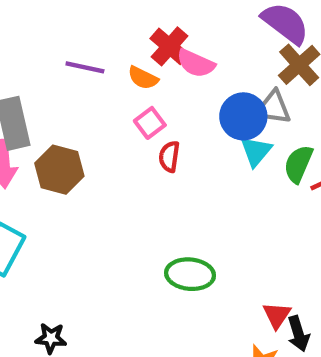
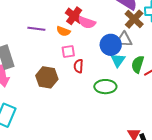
pink square: (150, 123) -> (68, 52), turned 32
brown hexagon: (59, 170) -> (47, 77), moved
green ellipse: (190, 274) -> (105, 87), moved

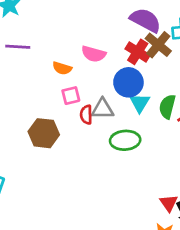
red cross: (74, 16) -> (138, 52), moved
purple line: (36, 29) -> (18, 47), moved
gray triangle: (124, 40) -> (103, 109), moved

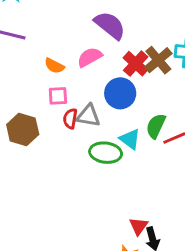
purple semicircle: (145, 20) -> (110, 25), moved
pink semicircle: (94, 54) -> (90, 57), turned 125
cyan triangle: (140, 103) -> (130, 139), moved, turned -35

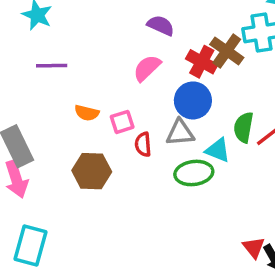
purple semicircle: (110, 25) -> (161, 25), size x0.7
orange semicircle: (54, 66) -> (87, 113), moved
gray triangle: (88, 116) -> (180, 133), moved

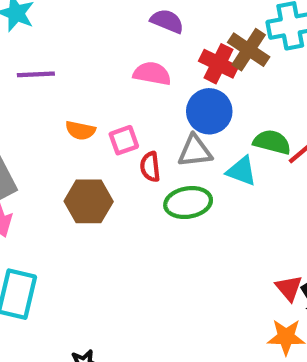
pink semicircle: (147, 68) -> (152, 74), turned 56
green semicircle: (244, 127) -> (272, 142), turned 96
green ellipse: (194, 173) -> (188, 203), moved

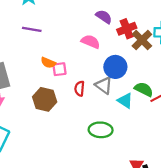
red cross: (219, 64) -> (127, 29), moved, turned 30
pink square: (124, 140) -> (60, 69), moved
gray triangle: (195, 151) -> (104, 85), turned 30
green ellipse: (188, 203) -> (101, 130), moved

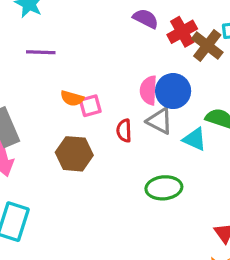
pink semicircle: (91, 42) -> (149, 90), moved, turned -102

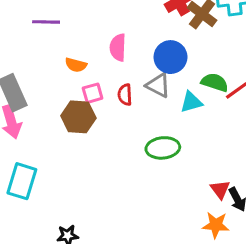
pink semicircle: (149, 90) -> (118, 47), moved
pink square: (90, 106) -> (93, 93), moved
cyan triangle: (195, 139) -> (191, 102), turned -40

